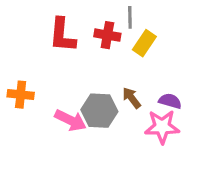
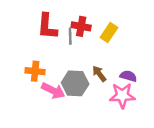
gray line: (130, 17) -> (70, 36), moved
orange cross: (21, 95) -> (35, 71), moved

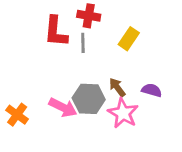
red cross: (81, 26) -> (89, 16), moved
orange cross: (35, 71) -> (17, 115), moved, turned 30
pink star: (122, 95) -> (123, 113), moved, turned 30

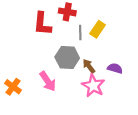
gray line: (83, 43) -> (80, 32), moved
gray hexagon: (89, 99) -> (67, 57), moved
pink arrow: (63, 107) -> (48, 81), turned 30

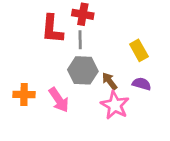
yellow rectangle: (98, 29) -> (139, 50), moved, turned -63
gray line: (80, 32) -> (80, 40), moved
orange cross: (13, 87) -> (24, 94), moved, turned -35

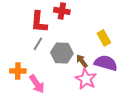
gray line: (80, 40) -> (38, 44), moved, turned 32
purple semicircle: (142, 84) -> (106, 63), size x1.6
pink arrow: (59, 100) -> (37, 84), moved

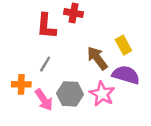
gray line: (38, 44) -> (45, 64), moved
gray hexagon: (62, 53) -> (70, 94), moved
brown arrow: (82, 61) -> (97, 58), moved, size x1.5

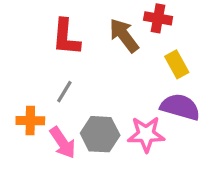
red cross: (74, 13) -> (158, 18), moved
brown arrow: (97, 58) -> (124, 35), moved
pink star: (102, 94) -> (146, 134), turned -30

